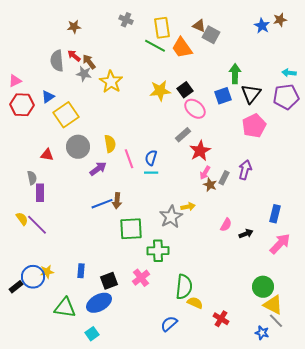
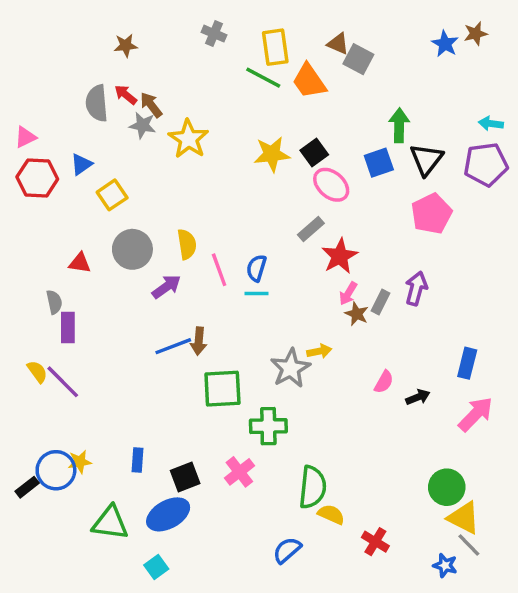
yellow square: (66, 115) -> (112, 195), size x0.7

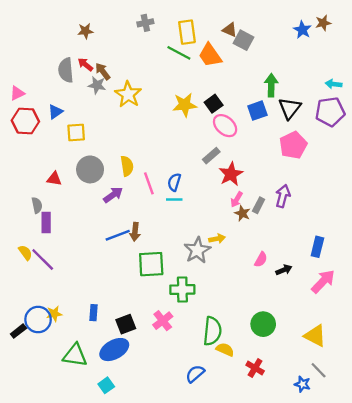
gray cross: (214, 34) -> (145, 23), turned -35
yellow square: (112, 195) -> (76, 133), turned 30
green circle: (447, 487) -> (263, 324), moved
yellow triangle: (464, 518) -> (315, 336), moved

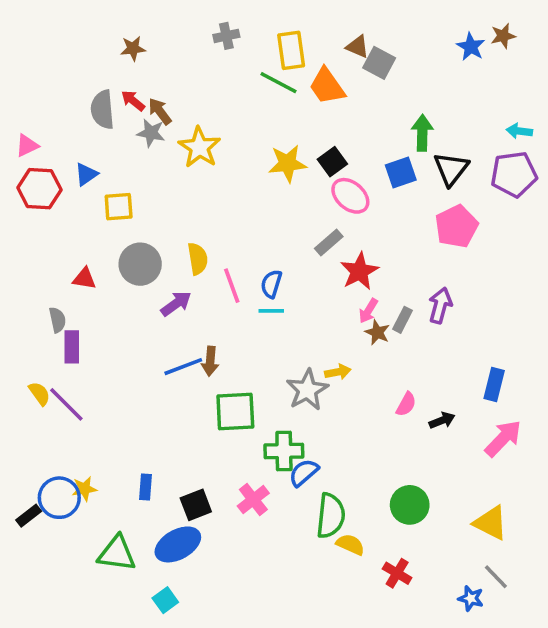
blue semicircle: (195, 374) -> (304, 473), moved

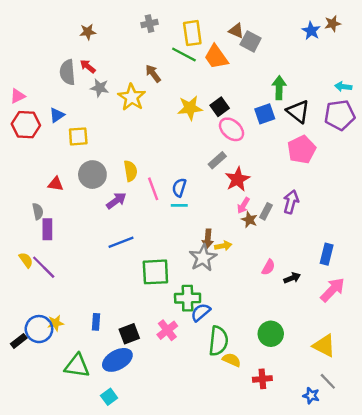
brown arrow: (160, 111) -> (153, 73), moved
black triangle: (451, 169) -> (298, 112), turned -30
brown arrow: (210, 361) -> (208, 239), moved
red cross: (397, 573) -> (262, 379), turned -36

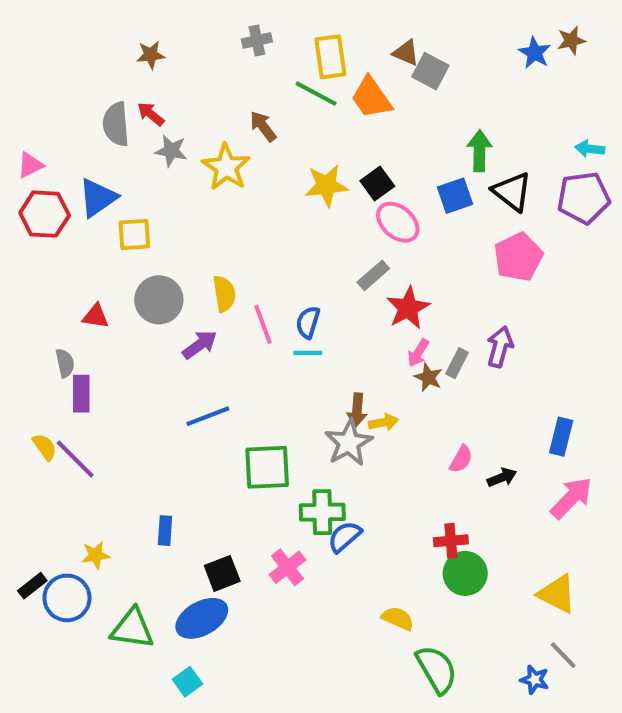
blue triangle: (57, 115) -> (98, 198), size x1.5
blue rectangle: (96, 322) -> (165, 531), moved
blue circle: (39, 329) -> (67, 598), moved
green semicircle: (218, 341) -> (437, 669), moved, turned -36
red cross: (262, 379) -> (451, 541), moved

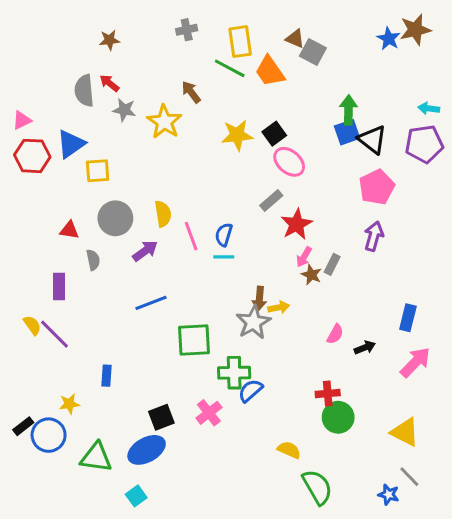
brown star: (571, 40) -> (415, 30), size x1.5
blue square: (455, 196) -> (347, 132), moved
purple arrow: (500, 347) -> (374, 236), moved
gray semicircle: (65, 363) -> (93, 260), moved
blue rectangle: (165, 531) -> (106, 376), moved

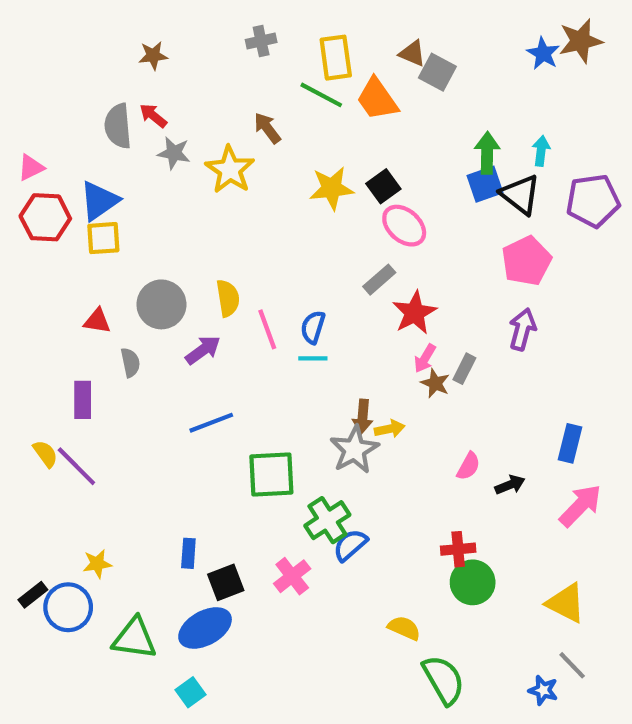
cyan arrow: (429, 108) -> (541, 151), moved, turned 90
yellow square: (98, 171) -> (103, 238), moved
green cross: (234, 373) -> (327, 520), turned -32
blue rectangle: (106, 376) -> (188, 553), moved

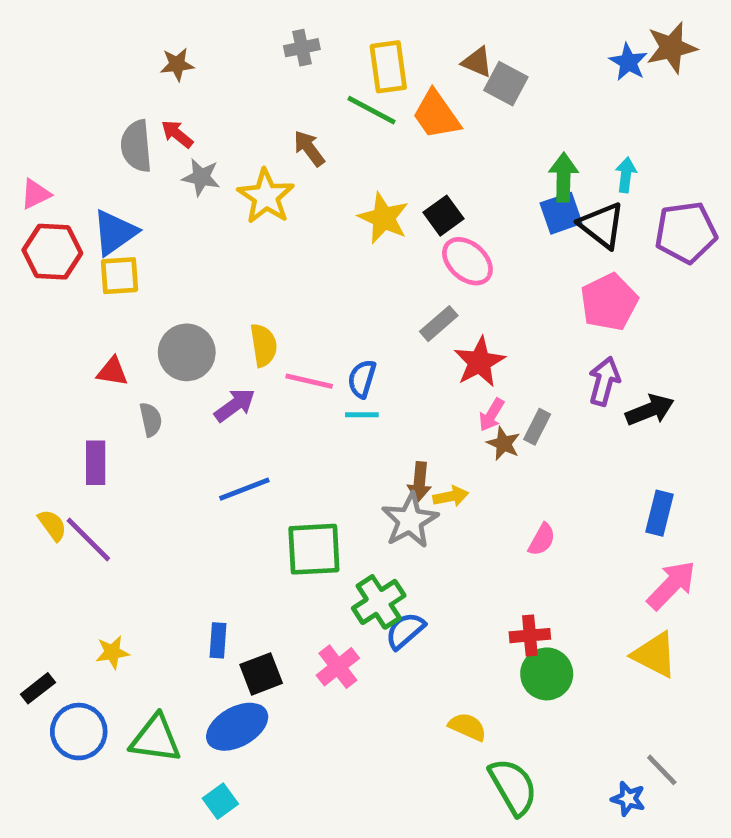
yellow star: (332, 188) -> (383, 218), turned 30
pink line: (267, 329) -> (309, 381), turned -57
black arrow: (510, 485) -> (650, 410), moved, size x1.4
yellow triangle: (566, 603) -> (655, 655), moved
blue circle: (68, 607) -> (79, 732), moved

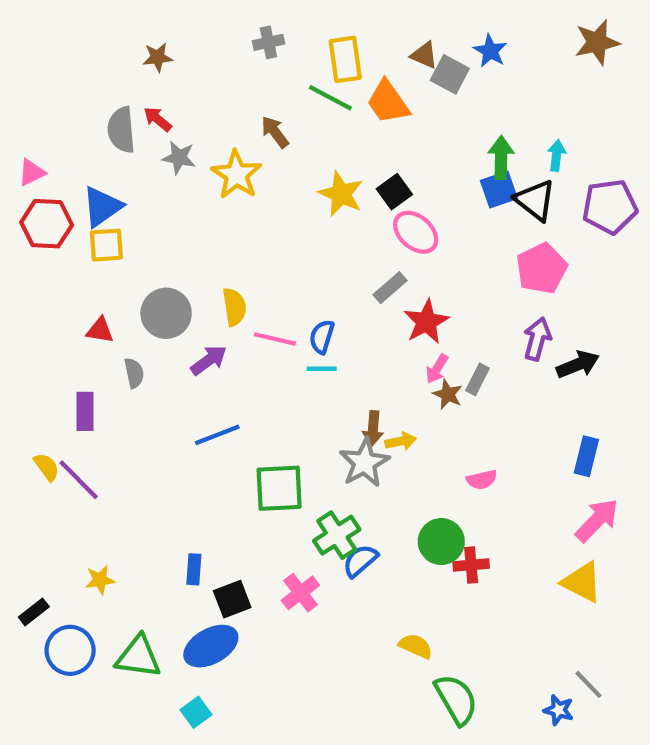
blue star: (628, 62) -> (490, 51), moved
pink semicircle: (542, 540) -> (482, 480), turned 48
green circle: (547, 674) -> (441, 542), moved

